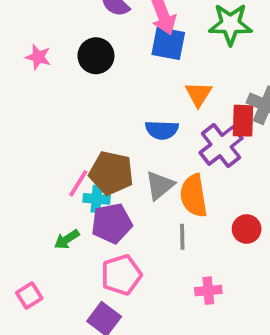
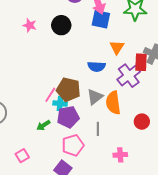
gray line: (182, 237) -> (98, 129), moved

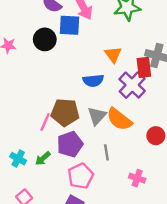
blue square: (101, 19) -> (69, 25), moved
cyan cross: (60, 103) -> (18, 159), moved, turned 32
orange semicircle: (113, 103) -> (119, 119), turned -35
pink cross: (120, 155) -> (137, 178), turned 32

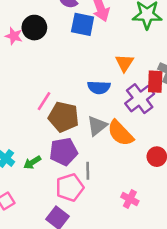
black circle: (45, 39) -> (34, 28), moved
pink line: (45, 122) -> (44, 101), moved
gray line: (106, 152) -> (88, 171), moved

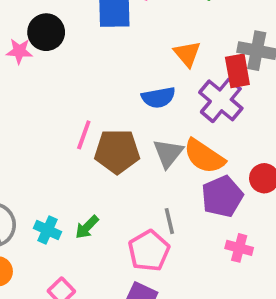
purple pentagon: (64, 152) -> (222, 196), moved

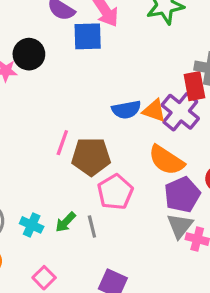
orange triangle: (187, 54) -> (154, 111), moved, turned -30
gray triangle: (168, 153) -> (180, 226), moved
gray line: (169, 221) -> (92, 227), moved
pink pentagon: (149, 251) -> (115, 192), moved

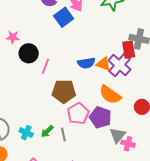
blue square: (88, 36) -> (64, 17), turned -36
black circle: (29, 54) -> (29, 53), moved
pink line: (62, 143) -> (45, 66), moved
purple pentagon: (182, 195) -> (100, 117), moved, turned -30

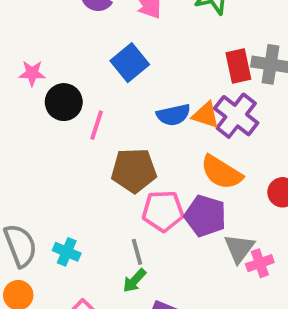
blue square: (64, 17) -> (130, 63), moved
red rectangle: (129, 50) -> (238, 66), moved
pink pentagon: (78, 114) -> (163, 211), turned 30
green arrow: (47, 131) -> (134, 281), moved
pink cross: (128, 144) -> (260, 263), turned -32

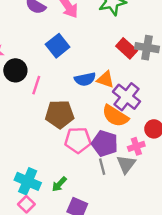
red rectangle: (238, 66) -> (127, 48), turned -36
purple cross: (236, 116) -> (127, 97), moved
cyan cross: (67, 252) -> (28, 181), moved, size x1.5
gray line: (137, 252) -> (102, 167), moved
pink cross: (260, 263) -> (136, 146), moved

